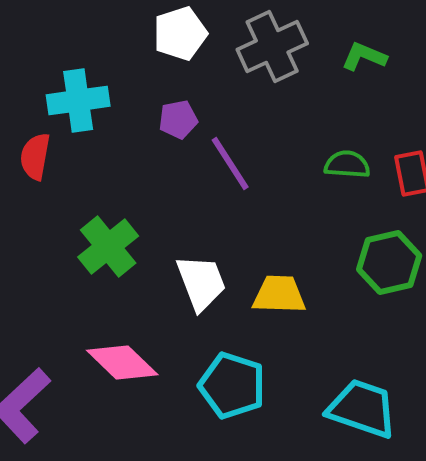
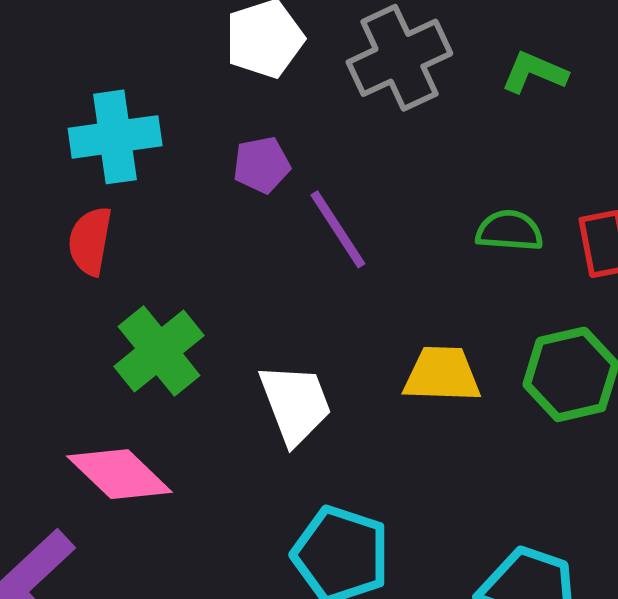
red semicircle: (35, 156) -> (90, 241), moved
yellow trapezoid: (279, 294) -> (442, 374), moved
pink diamond: (122, 362) -> (119, 474), moved

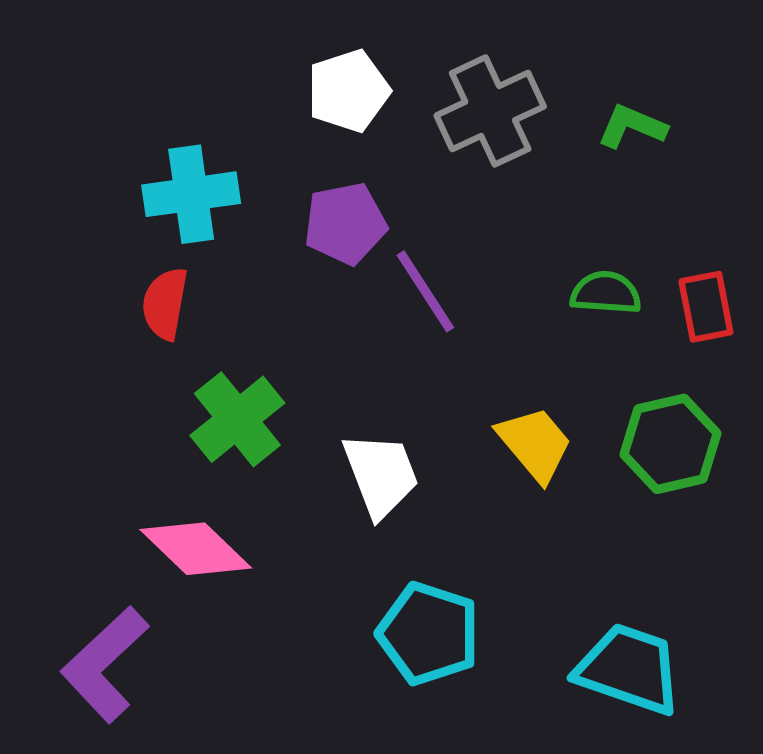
purple pentagon: (262, 165) -> (345, 224), size x1.4
yellow trapezoid: (442, 374) -> (535, 444), turned 48

